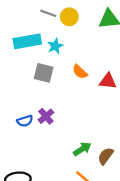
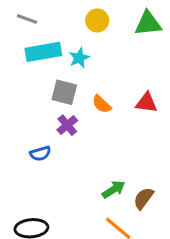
gray line: (48, 13) -> (27, 19), moved
orange semicircle: (80, 72) -> (102, 104), moved
purple cross: (46, 116) -> (67, 125), moved

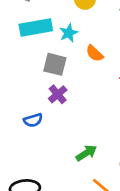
orange semicircle: (102, 104) -> (95, 53), moved
green arrow: (114, 189) -> (86, 153), moved

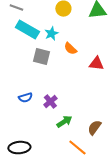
cyan rectangle: (36, 27) -> (27, 30), turned 40
purple cross: (58, 94) -> (50, 102), moved

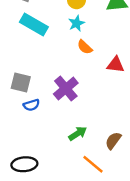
cyan star: (51, 34) -> (76, 23), moved
gray square: (41, 57) -> (21, 83), moved
purple cross: (50, 102) -> (66, 88), moved, size x1.5

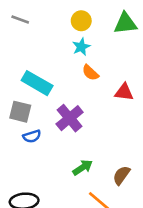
cyan rectangle: (34, 25) -> (37, 83), moved

